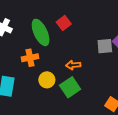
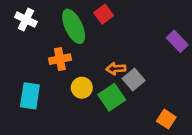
gray square: (105, 46) -> (134, 80), moved, turned -35

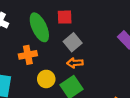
red square: (104, 14) -> (65, 17), turned 35
gray square: (134, 80) -> (73, 42), moved

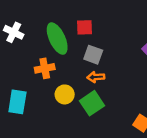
gray square: (73, 42) -> (93, 55), turned -30

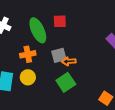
gray square: (93, 55) -> (59, 55), moved, turned -35
yellow circle: (65, 94) -> (28, 77), moved

